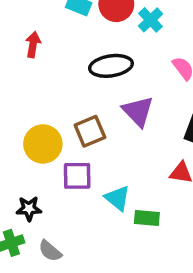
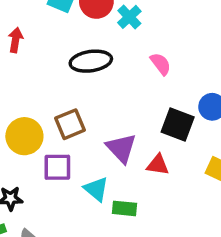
purple triangle: (138, 111) -> (121, 148), moved

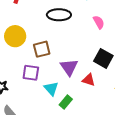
yellow circle: (24, 136) -> (15, 36), moved
green rectangle: (124, 208) -> (66, 102), turned -64

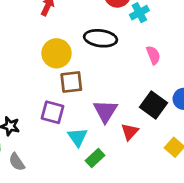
yellow circle: (15, 36) -> (57, 53), moved
red triangle: (89, 80) -> (130, 132), turned 48

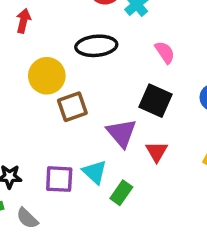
black square: (153, 105) -> (156, 101), moved
purple square: (53, 112) -> (59, 179), moved

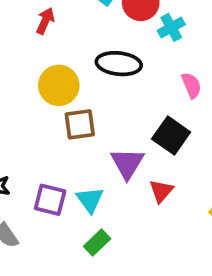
green rectangle: (121, 193) -> (97, 242), moved

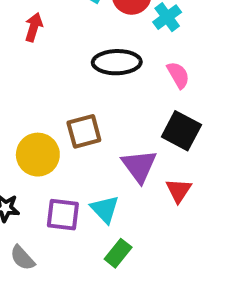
yellow circle: (59, 85) -> (38, 155), moved
pink semicircle: (191, 85) -> (178, 75), moved

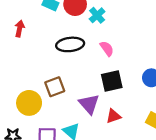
black square: (181, 131) -> (112, 81), turned -35
red triangle: (179, 190) -> (113, 116), turned 42

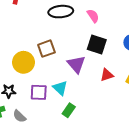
black square: (112, 81) -> (97, 45), turned 30
red triangle: (113, 116) -> (107, 75), moved

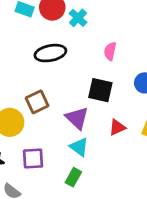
pink semicircle: (93, 16) -> (110, 51), moved, turned -128
cyan triangle: (60, 88) -> (79, 147), moved

